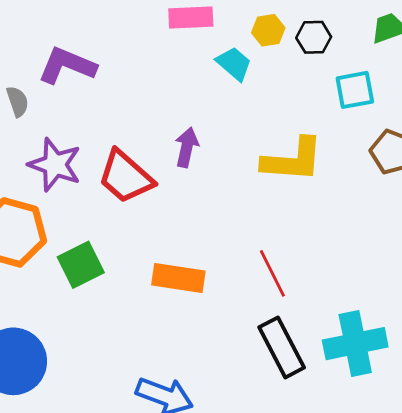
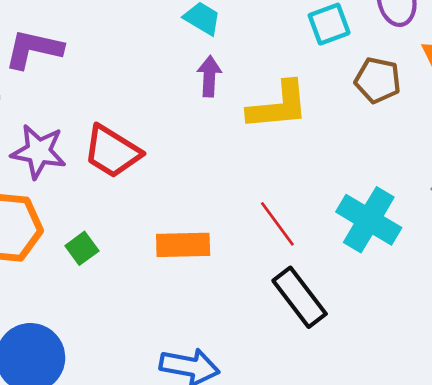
purple arrow: (187, 147) -> (209, 76), moved
green square: (81, 265) -> (82, 248), size x0.7
cyan cross: (355, 344) -> (369, 220), moved, turned -38

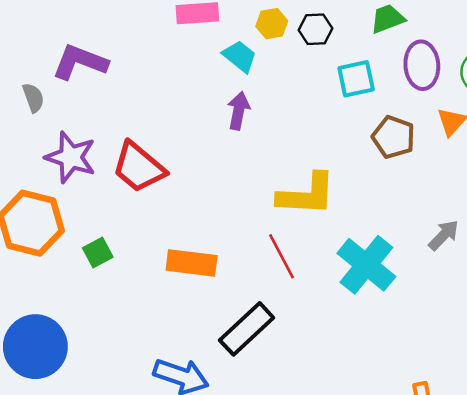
yellow L-shape: (278, 106) -> (307, 195), moved
black rectangle: (300, 297) -> (247, 329), moved, turned 76

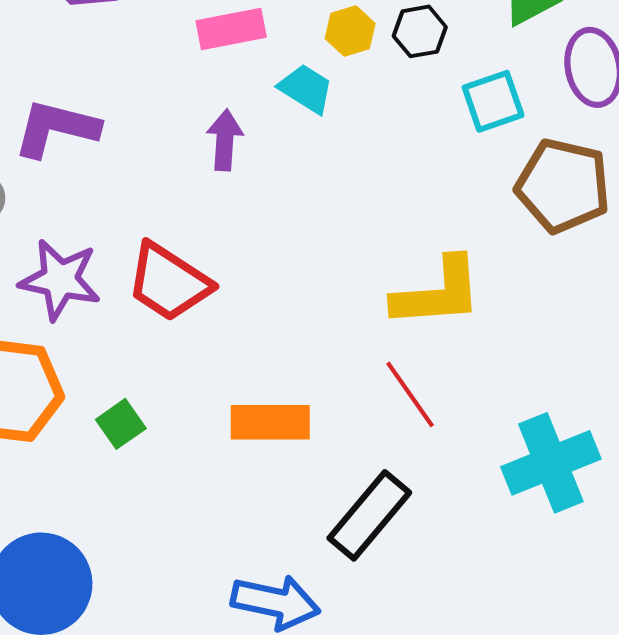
purple arrow: (238, 111) -> (225, 140), moved
brown pentagon: (393, 137) -> (563, 186), size x1.4
cyan cross: (366, 265) -> (551, 463), moved, turned 36

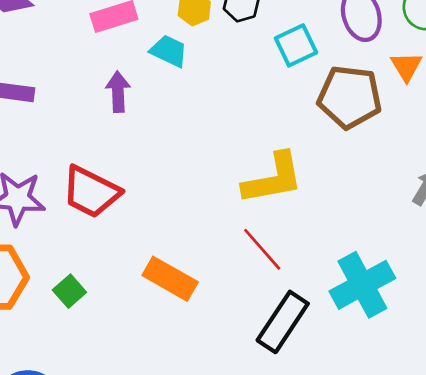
orange rectangle: (270, 422) -> (170, 279), turned 36
black rectangle: (369, 515) -> (283, 322), moved

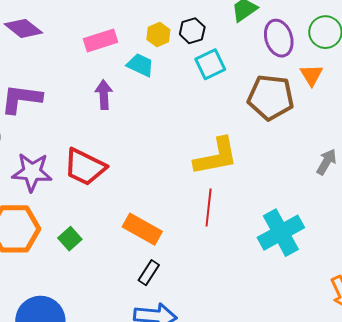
cyan square: (296, 45) -> (210, 64), moved
red line: (262, 249) -> (209, 208), turned 48
black rectangle: (283, 322) -> (149, 273), moved, size x0.6

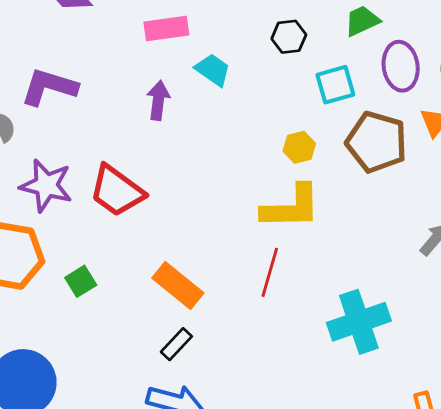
yellow hexagon: (158, 35) -> (299, 147), moved
cyan square: (210, 64) -> (335, 85), moved

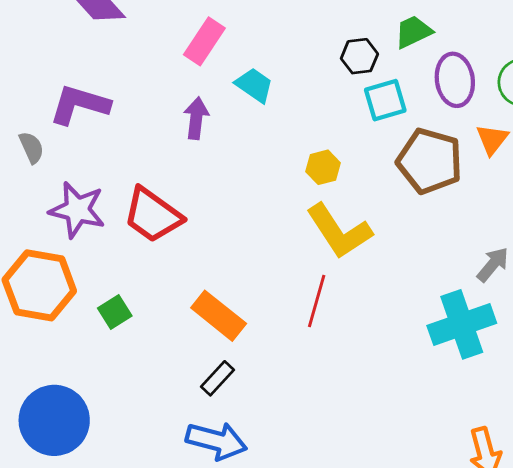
pink rectangle: (166, 28) -> (204, 41), turned -48
black hexagon: (289, 37) -> (359, 56), moved
yellow hexagon: (299, 147) -> (323, 167), moved
yellow L-shape: (291, 207) -> (339, 231), turned 58
cyan cross: (359, 322) -> (462, 324), moved

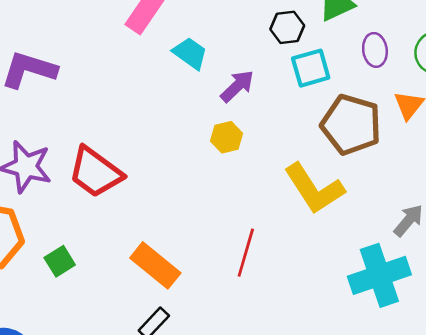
purple ellipse: (455, 80) -> (375, 50), size x0.7
purple arrow: (196, 118) -> (237, 86), moved, turned 39
yellow hexagon: (323, 167) -> (227, 137), moved
yellow L-shape: (339, 231) -> (314, 189), moved

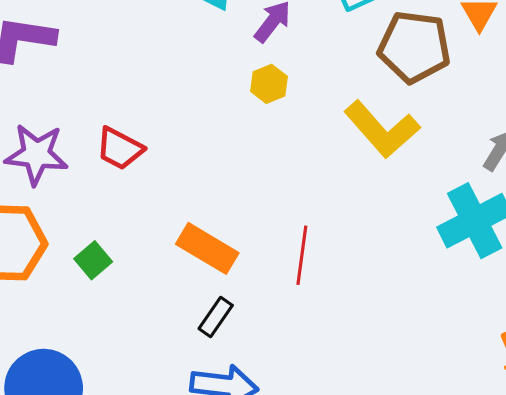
red trapezoid: (95, 172) -> (120, 149), size x0.7
red line: (246, 253) -> (302, 255), moved

